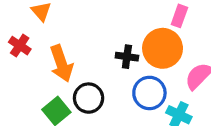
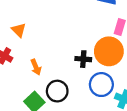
orange arrow: (61, 64) -> (36, 67), size x0.6

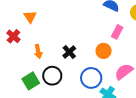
orange circle: (109, 51) -> (104, 51), size x0.6
black cross: (83, 59) -> (69, 52), moved, turned 32

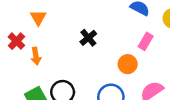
orange arrow: (38, 51) -> (36, 56), moved
black cross: (69, 52) -> (88, 38), moved

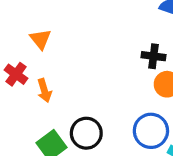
black cross: (88, 38) -> (153, 56), moved, turned -35

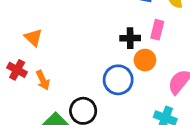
blue circle: (151, 131) -> (118, 80), moved

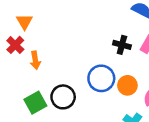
orange triangle: (33, 37) -> (24, 22), moved
orange circle: (145, 60) -> (127, 85), moved

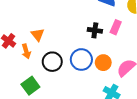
orange triangle: (24, 22) -> (38, 35), moved
black circle: (63, 97) -> (52, 62), moved

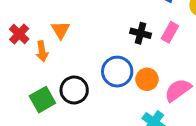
black circle: (52, 62) -> (74, 90), moved

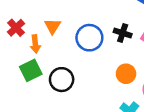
blue circle: (117, 72) -> (89, 38), moved
green square: (42, 100) -> (31, 70), moved

